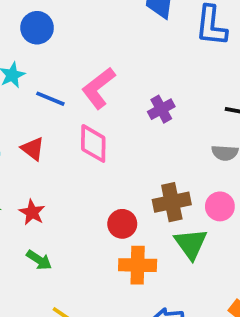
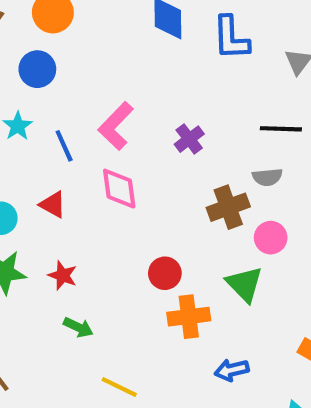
blue line: (50, 99) -> (64, 146), turned 52
brown cross: (172, 202) -> (228, 207), moved

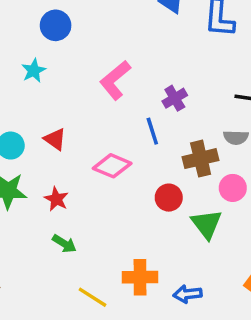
blue line: (64, 146) -> (152, 131), moved
pink diamond: (119, 189) -> (112, 166), moved, turned -66
red circle: (165, 273) -> (169, 198), moved
orange cross: (189, 317) -> (140, 277), moved

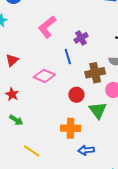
red triangle: (55, 139) -> (12, 60), turned 40
orange cross: (140, 277) -> (71, 128), moved

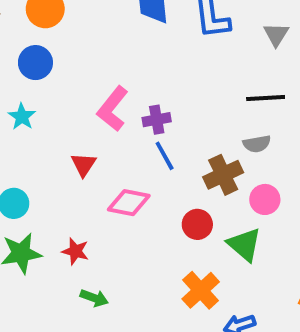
purple cross: (81, 38) -> (157, 120), moved, turned 32
red triangle: (12, 60) -> (84, 165), moved
orange cross: (71, 128) -> (201, 290), turned -30

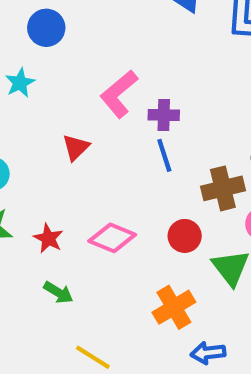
pink diamond: (129, 203) -> (112, 238), moved

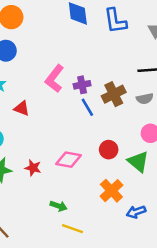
red triangle: (76, 147) -> (22, 108), moved, turned -42
brown cross: (223, 188) -> (114, 94), moved
green arrow: (58, 292) -> (59, 206), moved

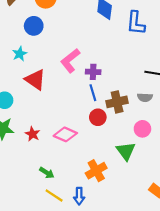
brown cross: (114, 94) -> (117, 102), moved
red triangle: (22, 108) -> (35, 80), size x1.5
red circle: (109, 150) -> (98, 117), moved
blue arrow: (136, 212) -> (79, 196), moved, turned -84

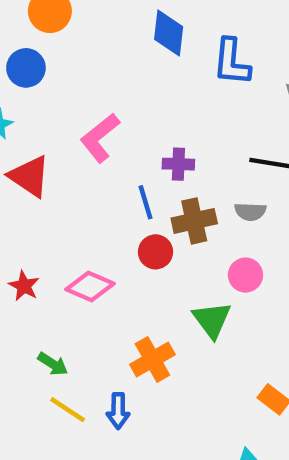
purple cross: (93, 72) -> (178, 164), moved

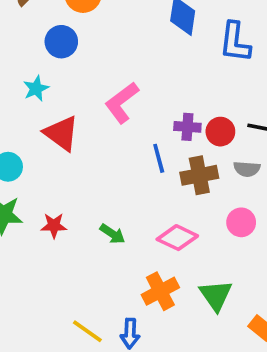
red circle: (156, 252) -> (220, 132), moved
red star: (24, 286) -> (54, 226), turned -30
pink diamond: (90, 287) -> (177, 238), moved
green triangle: (212, 320) -> (216, 295), moved
green arrow: (53, 364) -> (112, 234), moved

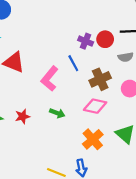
pink L-shape: (122, 103) -> (50, 79), moved
purple cross: (187, 127) -> (86, 41), turned 32
brown cross: (199, 175) -> (100, 79), moved

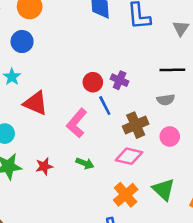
red circle: (105, 39) -> (93, 82), moved

